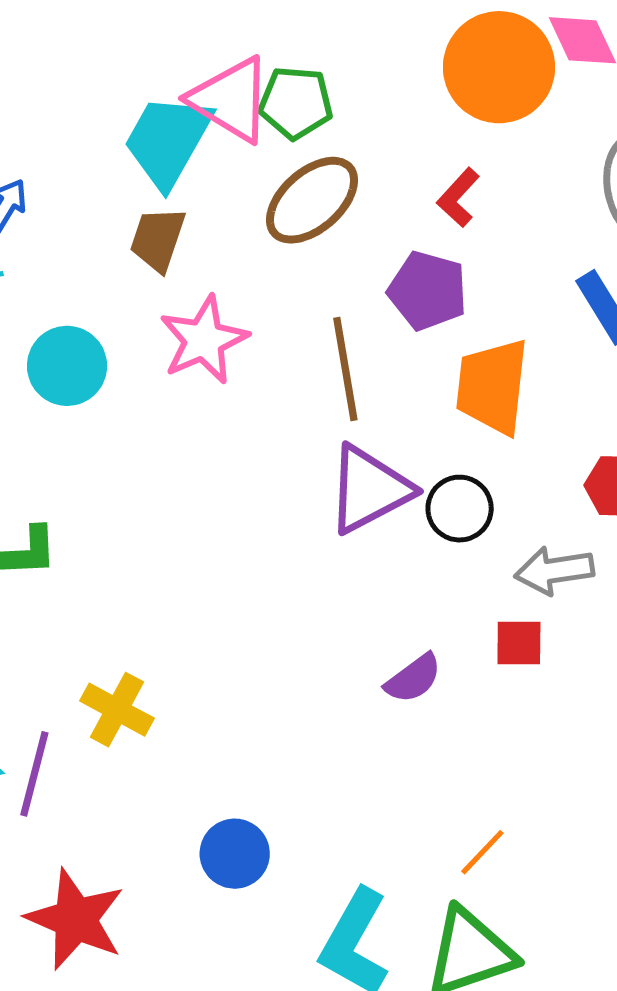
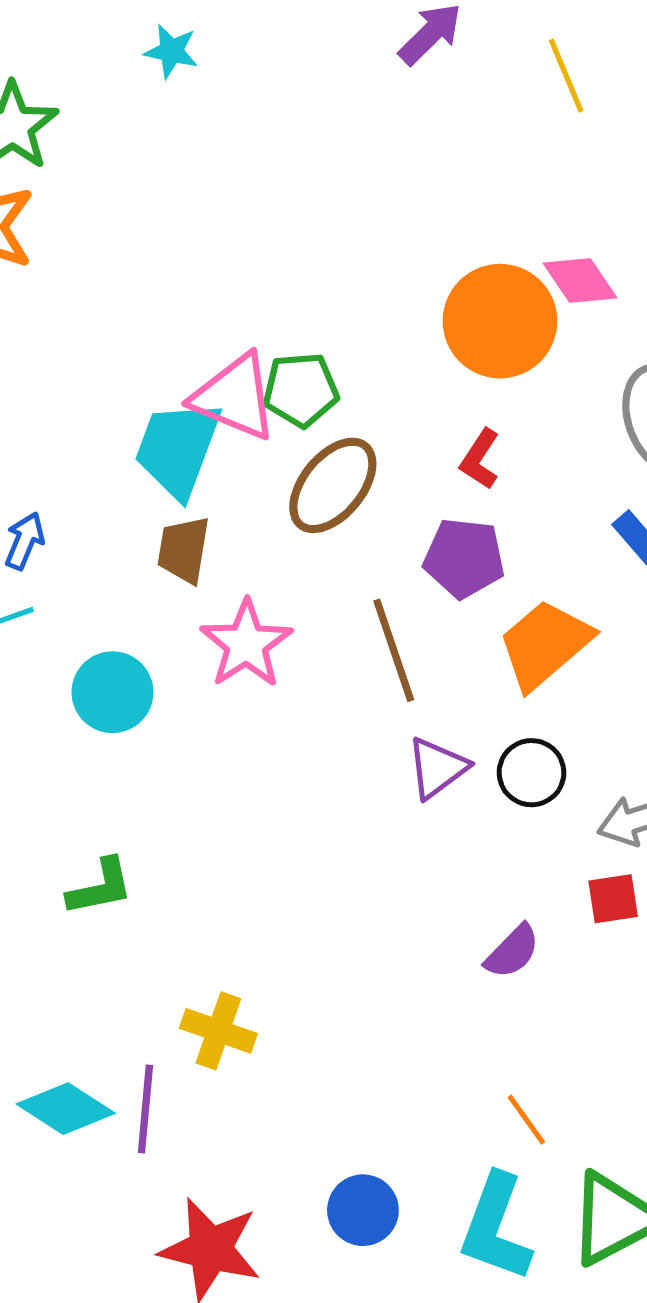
orange trapezoid: (492, 386) -> (545, 644), turned 52
purple triangle: (369, 489) -> (437, 768), size x0.7
orange line: (482, 852) -> (526, 1120), moved, turned -70
blue circle: (235, 854) -> (363, 1210), moved

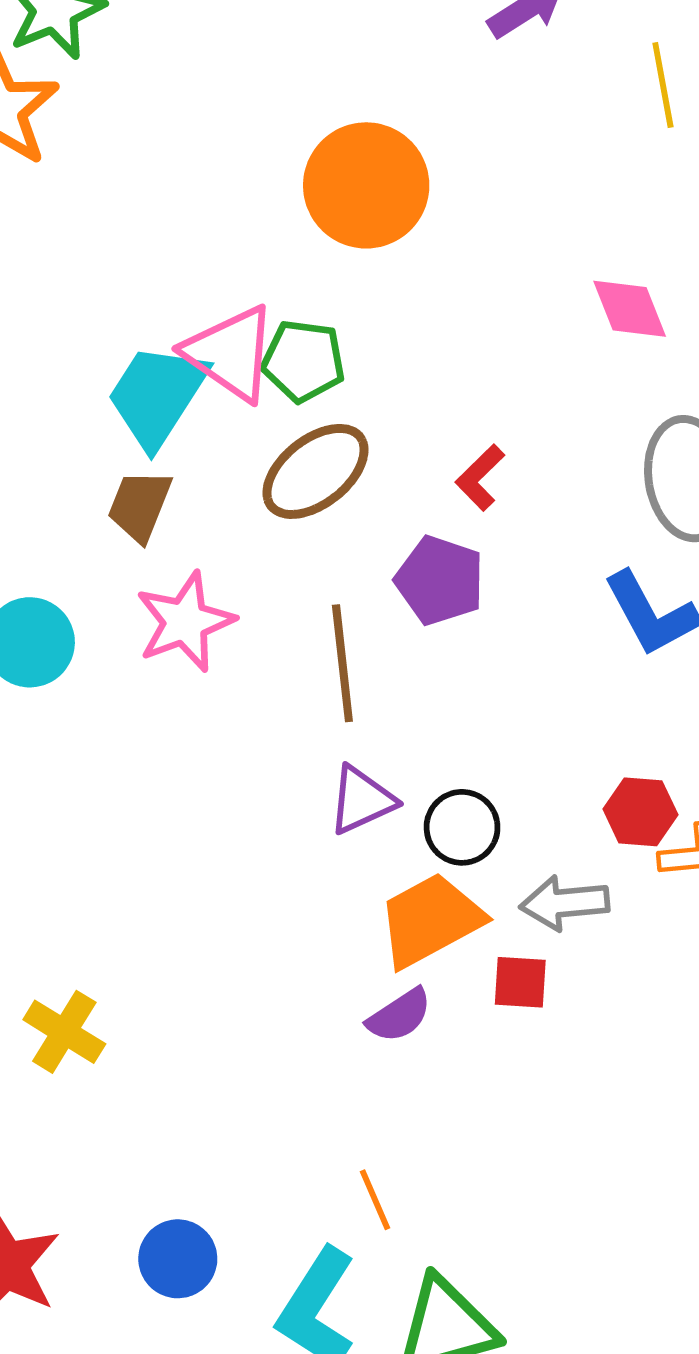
orange circle: (500, 321) -> (366, 185), moved
orange trapezoid: (545, 644) -> (430, 920), moved

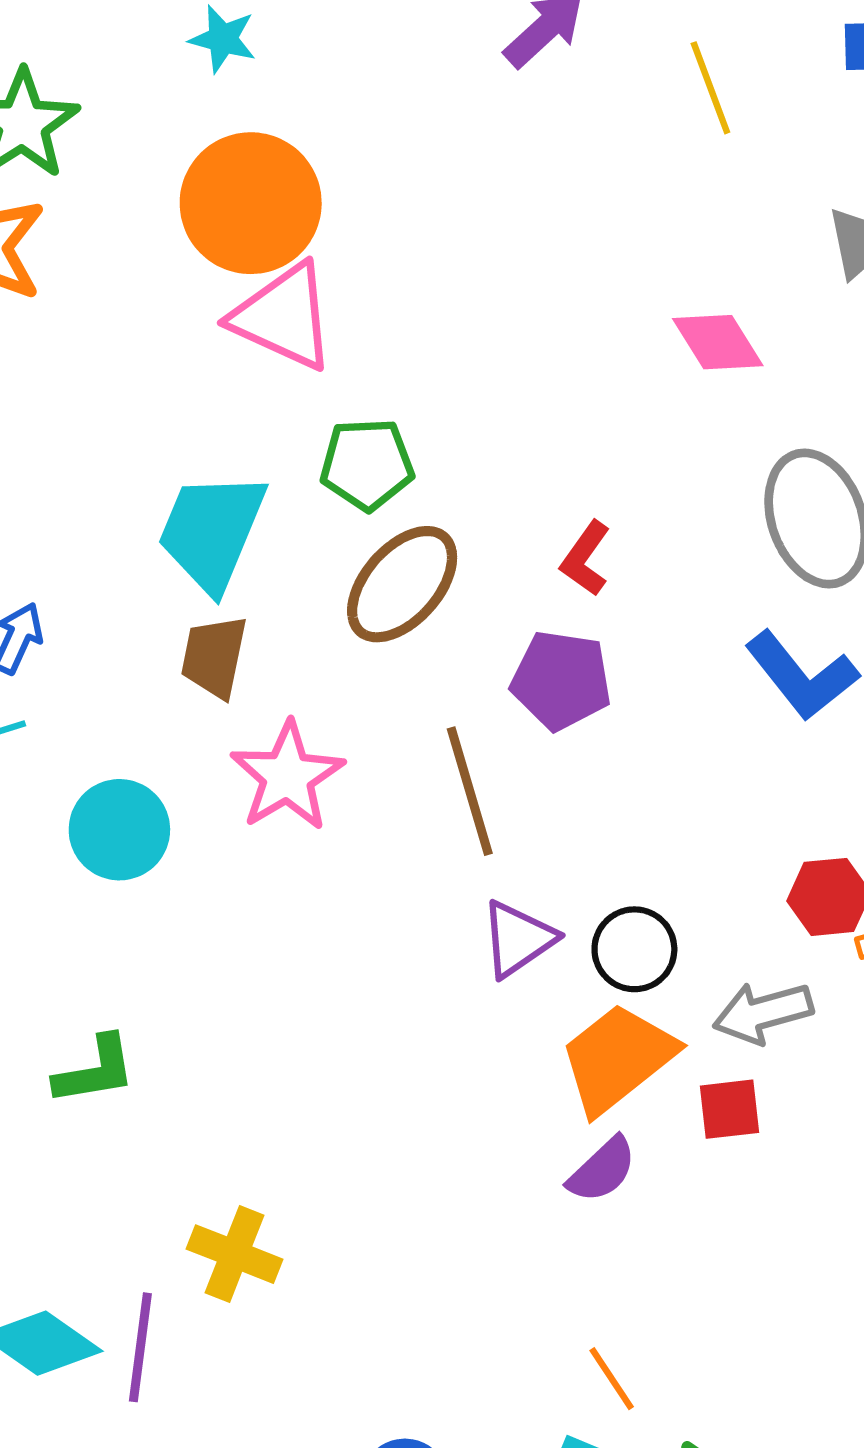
orange circle: (366, 185) -> (251, 203), moved
pink triangle: (231, 353) -> (283, 317), moved

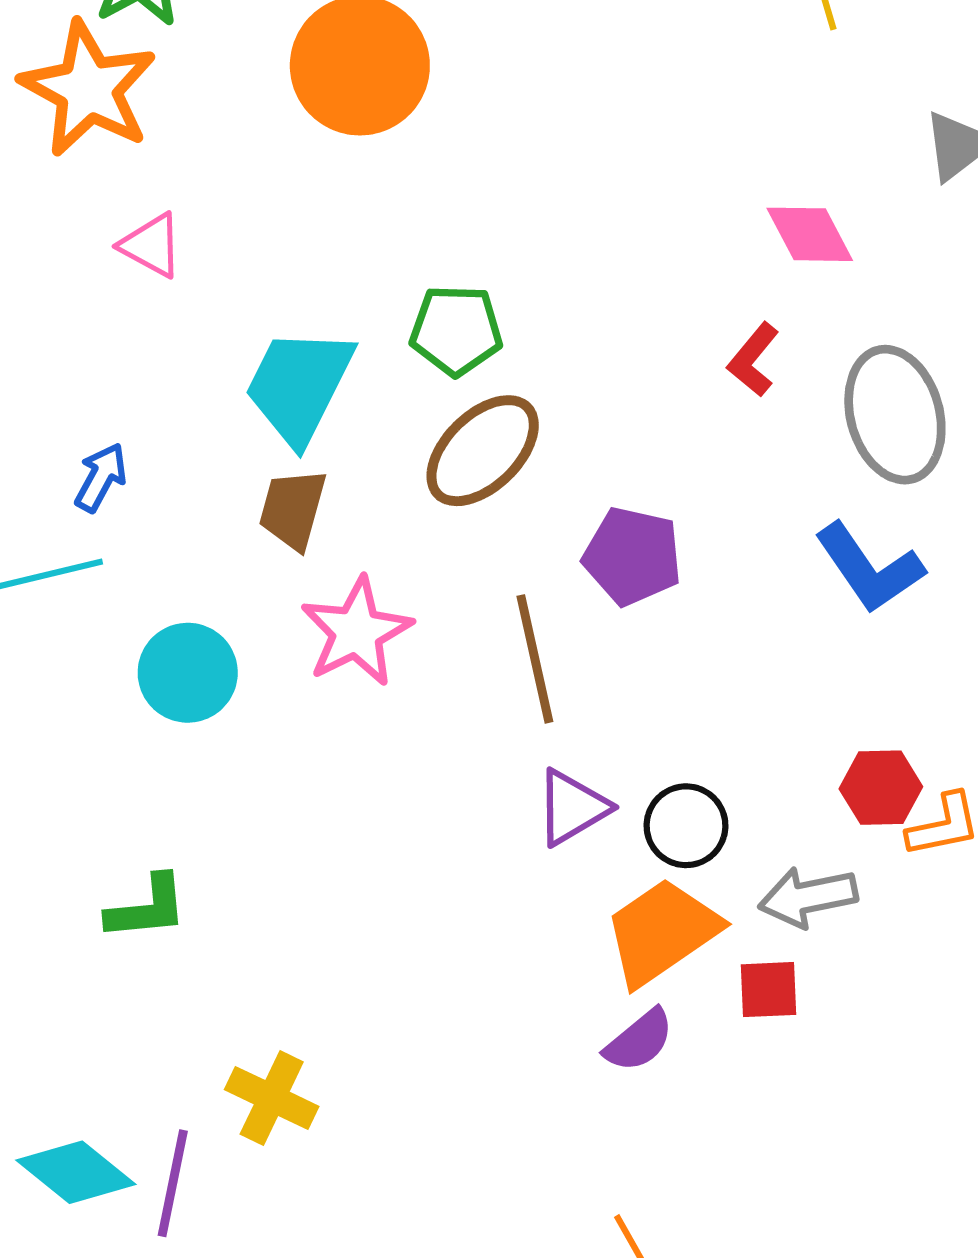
pink triangle: (283, 317) -> (151, 245), moved, size x0.6
red L-shape: (585, 559) -> (753, 360), moved

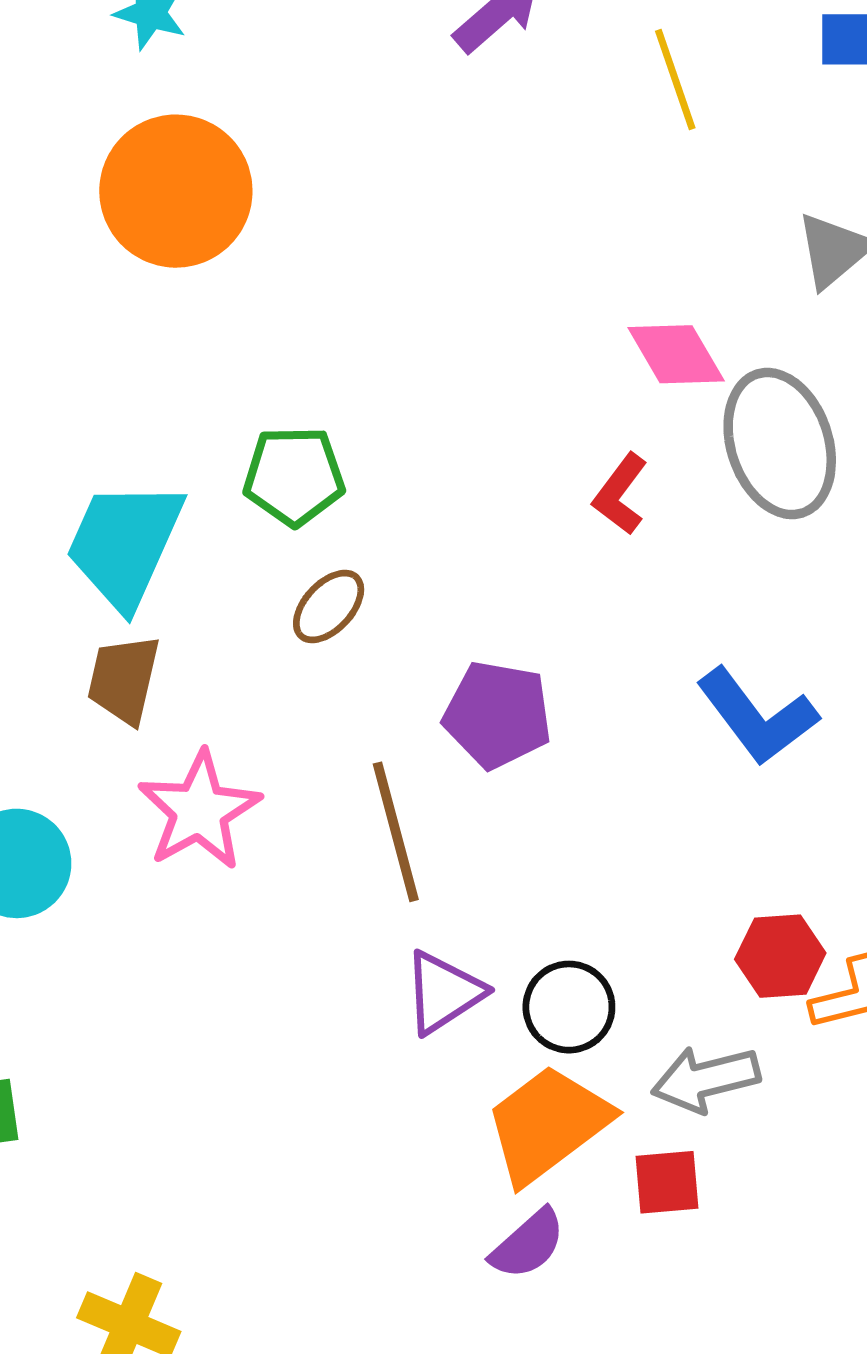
gray ellipse: (895, 415) -> (780, 444), moved
brown ellipse: (483, 451) -> (329, 606), size x0.6

